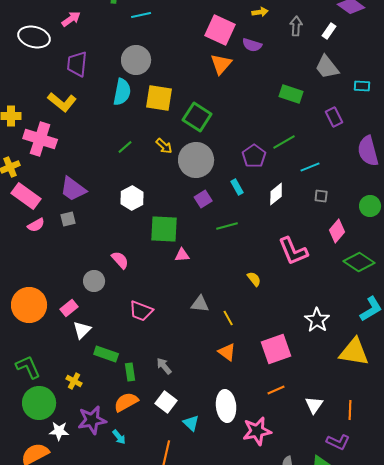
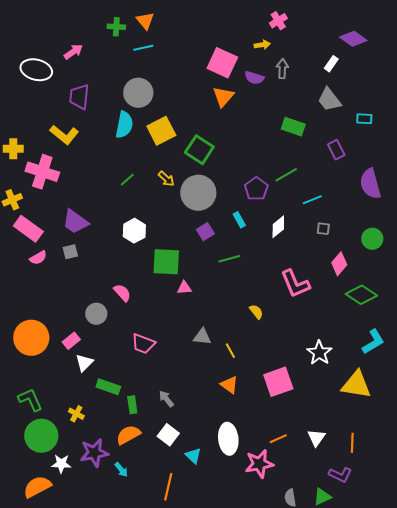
gray arrow: (296, 26) -> (282, 69), moved
yellow square: (159, 98) -> (161, 131), turned -36
orange line: (276, 390) -> (278, 439), moved

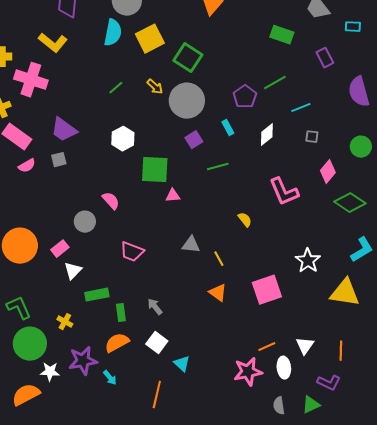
green rectangle: (108, 387) -> (97, 295), turned -30
white ellipse: (228, 439) -> (284, 368), moved, size x0.7

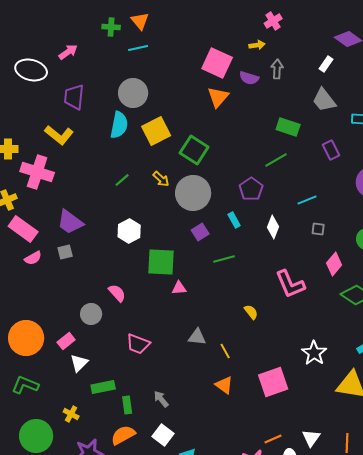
green line: (275, 83) -> (276, 160), moved
white diamond: (267, 135) -> (273, 227), turned -30
green L-shape: (19, 308) -> (25, 385), moved, turned -44

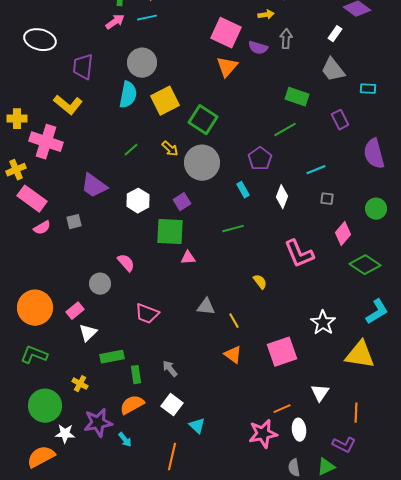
pink arrow: (68, 52) -> (115, 22), moved
purple trapezoid: (70, 222) -> (94, 186), moved
purple square: (200, 232) -> (182, 202), moved
white triangle: (311, 438) -> (320, 393), moved

